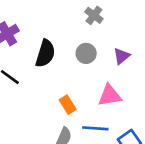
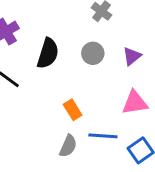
pink triangle: (110, 95) -> (135, 103), moved

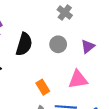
pink triangle: (135, 103) -> (78, 79), moved

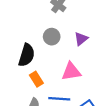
black semicircle: (24, 44) -> (27, 55), moved

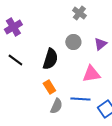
orange rectangle: (36, 79) -> (49, 87), moved

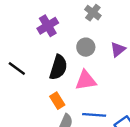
purple cross: (13, 27) -> (48, 26), moved
pink triangle: (91, 74) -> (86, 80), moved

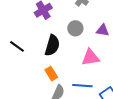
purple triangle: (118, 49) -> (103, 30), turned 48
pink triangle: (86, 80) -> (90, 57), moved

